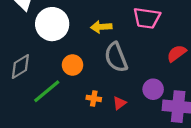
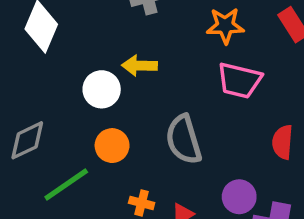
white circle: (52, 24) -> (102, 89), moved, size x0.7
yellow arrow: (101, 27) -> (140, 66), moved
red semicircle: (177, 53) -> (282, 142), turned -54

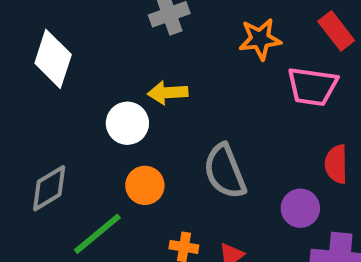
pink trapezoid: (239, 80) -> (312, 86), moved
purple circle: (239, 197) -> (300, 208), moved

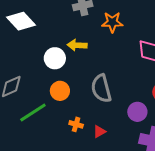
orange star: (260, 39) -> (112, 22), moved
white diamond: (53, 59) -> (21, 21), turned -68

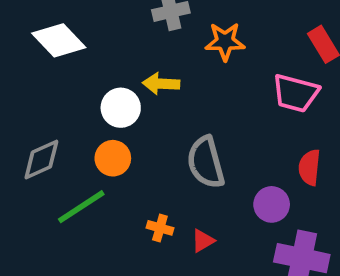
orange circle: (60, 91) -> (113, 158), moved

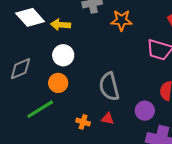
yellow arrow: (161, 84) -> (61, 25), moved
gray diamond: (41, 160) -> (20, 69), moved
red triangle: (203, 241) -> (108, 119), moved, turned 40

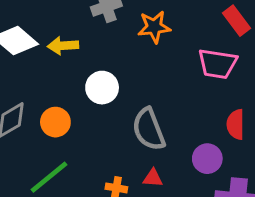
white circle: (63, 55) -> (102, 88), moved
orange circle: (58, 83) -> (55, 122), moved

